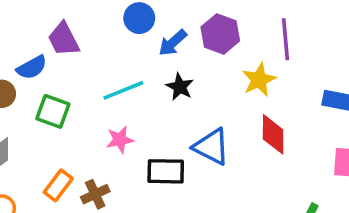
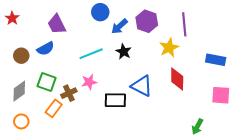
blue semicircle: (32, 67) -> (46, 49), moved
green square: (53, 111) -> (47, 82), moved
brown cross: (95, 194) -> (69, 93), moved

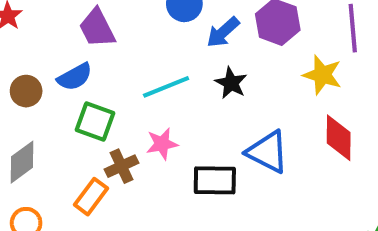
yellow star: (169, 48) -> (322, 75), turned -30
green square: (47, 82) -> (95, 121), moved

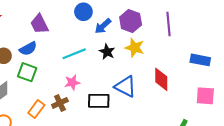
yellow star: (322, 75) -> (135, 48), moved
green square: (95, 121) -> (27, 72), moved
brown cross: (121, 166) -> (60, 103), moved

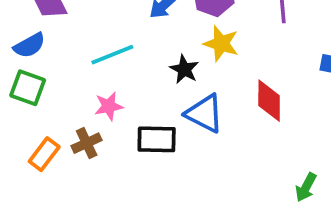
black star: (107, 52) -> (184, 69), moved

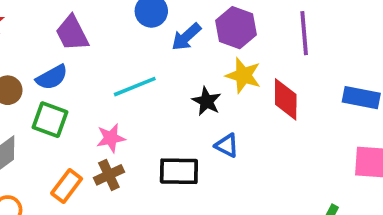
red diamond: (269, 101) -> (286, 99), moved
pink star: (109, 106) -> (111, 138), moved
blue triangle: (205, 114) -> (227, 145), size x0.6

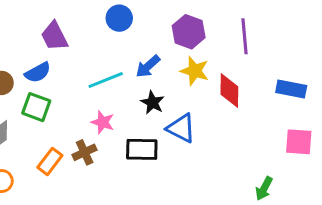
blue arrow: (186, 37) -> (148, 66), moved
black star: (207, 101) -> (152, 103), moved
pink star: (111, 138) -> (103, 122), moved, turned 30
blue triangle: (227, 145) -> (181, 128), size x1.5

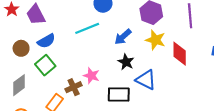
purple trapezoid: (54, 36) -> (36, 15), moved
cyan line: (106, 80) -> (87, 28), moved
green square: (36, 107) -> (45, 65), turned 30
brown cross: (85, 152) -> (74, 87), moved

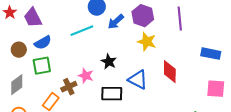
blue arrow: (123, 37) -> (116, 22), moved
red diamond: (180, 54) -> (170, 72), moved
black star: (126, 62) -> (109, 62), moved
green square: (45, 65) -> (42, 66), turned 30

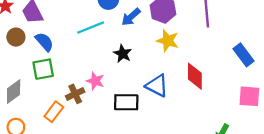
blue semicircle: (43, 43) -> (44, 42), turned -102
brown circle: (19, 50) -> (16, 37), moved
blue rectangle: (211, 54) -> (243, 55), turned 42
black star: (109, 62) -> (123, 54), moved

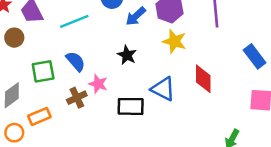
cyan line: (91, 28) -> (74, 21), moved
blue semicircle: (44, 42) -> (76, 61), moved
orange rectangle: (54, 112) -> (39, 116), moved, turned 30

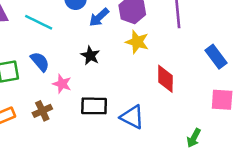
cyan line: (74, 21) -> (39, 22), turned 48
blue triangle: (163, 89) -> (132, 117), moved
brown cross: (77, 98) -> (42, 111), moved

